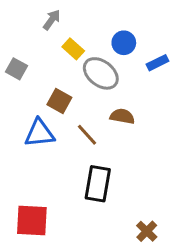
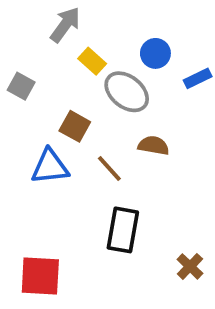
gray arrow: (52, 20) -> (65, 25), size x1.4
brown cross: (147, 231) -> (190, 266), moved

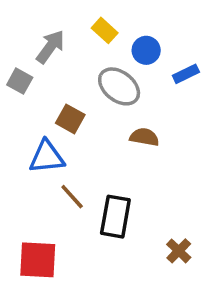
gray arrow: (65, 25) -> (50, 47), moved
yellow rectangle: (92, 61) -> (105, 30), moved
brown line: (109, 169) -> (72, 197), moved

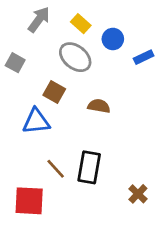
gray arrow: (50, 47) -> (39, 19), moved
gray ellipse: (119, 86) -> (75, 57), moved
brown semicircle: (144, 137) -> (99, 106), moved
brown line: (72, 197) -> (56, 169), moved

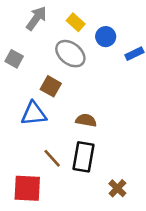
brown semicircle: (99, 106) -> (86, 120), moved
brown cross: (138, 194) -> (117, 188), moved

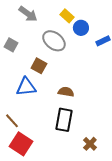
gray arrow: (36, 18) -> (28, 14), turned 90
yellow rectangle: (76, 22) -> (67, 16), moved
brown line: (52, 158) -> (12, 121), moved
red square: (27, 188) -> (21, 144), turned 30

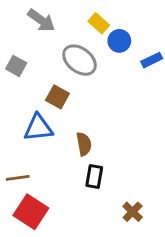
brown semicircle: (66, 92) -> (84, 144), moved, turned 70
black rectangle: (64, 120) -> (94, 176), size x0.7
brown line: (12, 121) -> (18, 178), turned -56

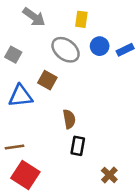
yellow rectangle: (99, 23) -> (81, 19), turned 56
blue circle: (119, 41) -> (100, 46), moved
blue triangle: (38, 128) -> (21, 96), moved

